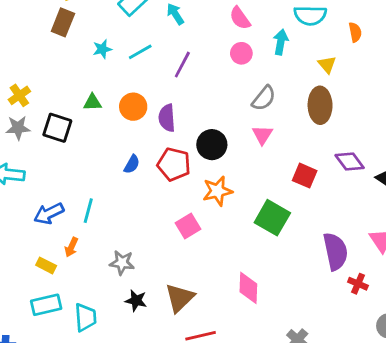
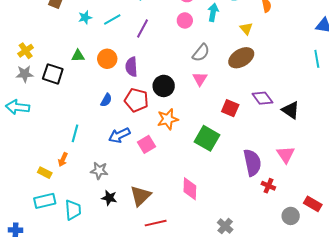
brown ellipse: (320, 105) -> (241, 58), turned 60
blue arrow: (49, 213) -> (119, 135), moved

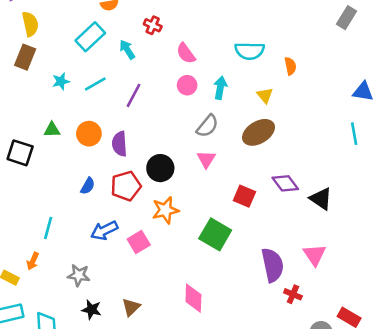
cyan arrow: (213, 12) -> (220, 88), moved
red pentagon: (136, 100) -> (126, 186), turned -30
brown triangle: (140, 196) -> (131, 307), size x0.7

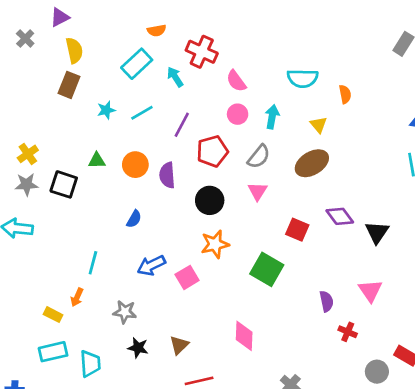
red cross: (153, 25) -> (202, 52), size x1.6
red pentagon: (126, 186) -> (212, 151), moved
black triangle: (321, 199) -> (377, 232), turned 30
purple semicircle: (273, 265) -> (326, 301), size x0.6

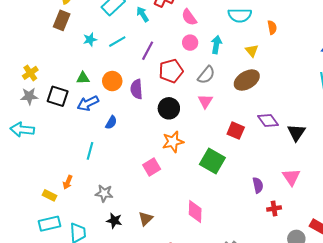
cyan line: (93, 263) -> (90, 151), moved
blue arrow: (151, 265) -> (88, 103), moved
red cross: (348, 332) -> (274, 208), turned -32

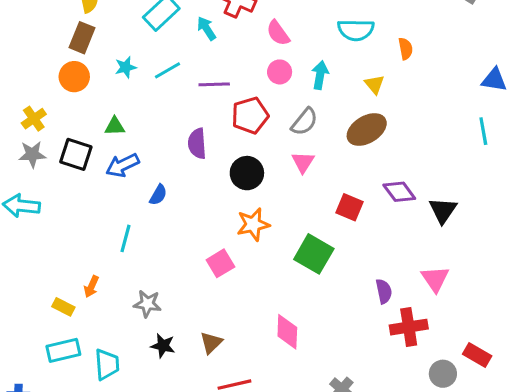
purple line: (148, 51) -> (214, 84), turned 60
orange circle: (112, 81) -> (74, 77), moved
red cross: (274, 208) -> (409, 327), size x1.6

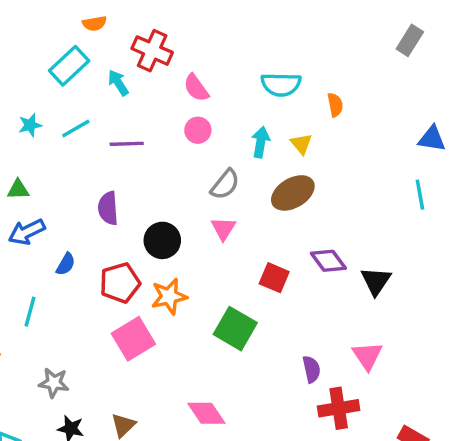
cyan arrow: (320, 75) -> (261, 142), moved
red pentagon: (250, 116) -> (120, 283), moved
pink square: (220, 263) -> (133, 339), size x1.4
pink diamond: (287, 332) -> (206, 413), turned -36

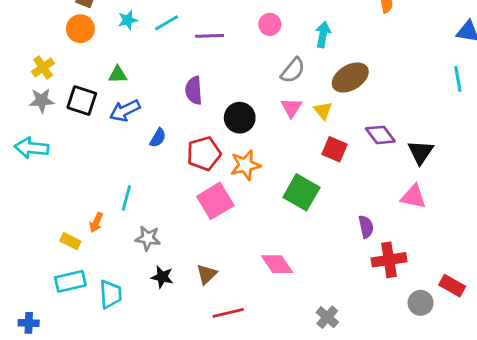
yellow triangle: (301, 144) -> (323, 111), moved
cyan line: (30, 312) -> (126, 198), moved
pink triangle: (367, 356) -> (413, 197), moved, turned -44

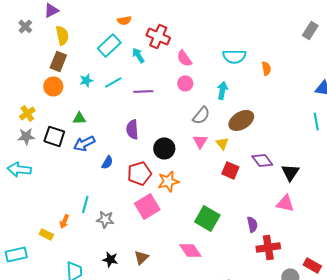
green square: (301, 192) -> (207, 218), moved
gray star: (148, 238) -> (105, 219), moved
cyan rectangle: (70, 281) -> (16, 254), moved

